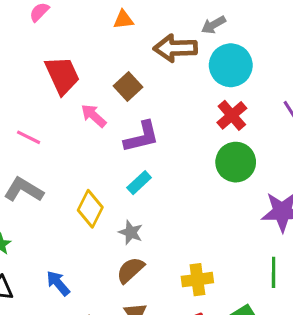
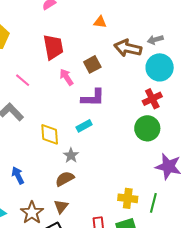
yellow diamond: (90, 209) -> (50, 134), turned -45
yellow cross: (197, 280) -> (128, 198), moved

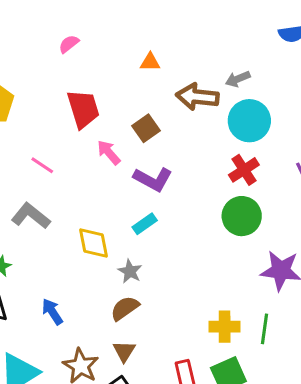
purple L-shape: (93, 98) -> (153, 179), turned 35

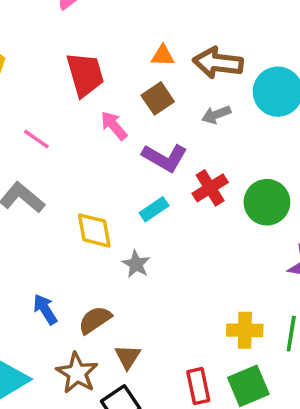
orange triangle: (150, 62) -> (163, 56), moved
gray arrow: (238, 79) -> (216, 115), moved
red cross: (244, 170) -> (210, 188), moved
brown semicircle: (125, 308) -> (95, 320), moved

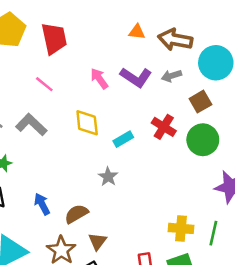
red trapezoid: (85, 75) -> (54, 38), moved
brown square: (158, 98) -> (200, 102), moved
purple L-shape: (165, 158) -> (136, 77), moved
red cross: (210, 188) -> (164, 127), turned -30
yellow diamond: (94, 230) -> (87, 123), moved

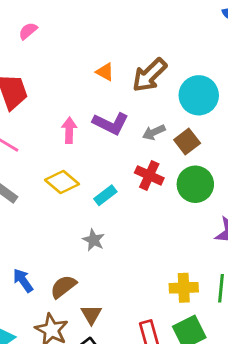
orange triangle: (137, 32) -> (105, 72), turned 30
brown arrow: (175, 40) -> (149, 75), turned -48
gray arrow: (171, 76) -> (154, 132), moved
pink arrow: (99, 79) -> (69, 130), turned 45
yellow diamond: (87, 123) -> (62, 182), turned -36

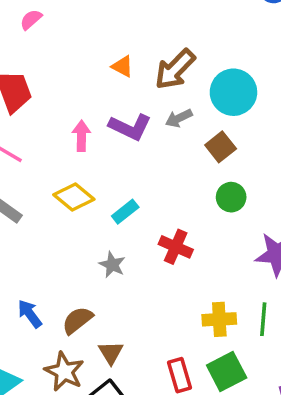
gray arrow: (154, 132) -> (179, 118), moved
red cross: (149, 175) -> (176, 247), moved
green circle: (195, 184) -> (231, 197), size x0.7

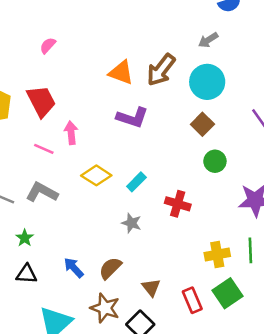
orange triangle: (122, 66) -> (121, 73), size x1.5
gray arrow: (179, 118) -> (208, 40), moved
pink arrow: (81, 136) -> (71, 133), moved
brown triangle: (111, 353) -> (151, 287), moved

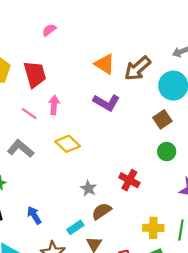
cyan rectangle: (136, 182) -> (75, 227), moved
brown semicircle: (110, 268) -> (102, 211), moved

